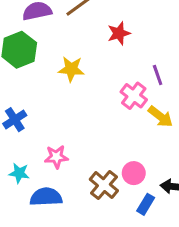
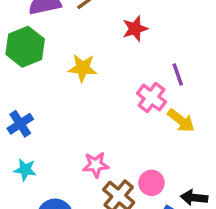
pink star: (56, 157) -> (96, 165), moved
cyan star: (19, 173) -> (25, 170), moved

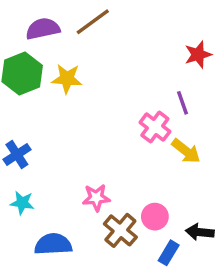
red star: (135, 29) -> (198, 55), moved
yellow star: (83, 68) -> (67, 79), moved

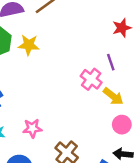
pink star: (96, 198) -> (32, 128), moved
pink circle: (155, 217) -> (122, 125), moved

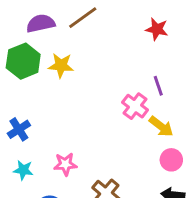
red star: (122, 28) -> (157, 29), moved, turned 30

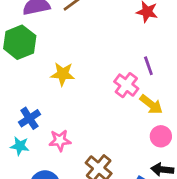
yellow star: (61, 65) -> (63, 74), moved
blue cross: (19, 129) -> (29, 118), moved

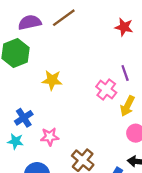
yellow arrow: (151, 104) -> (127, 106), turned 78

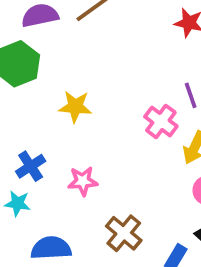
pink star: (50, 137) -> (83, 181), moved

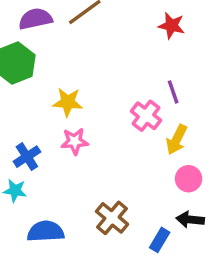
pink star: (83, 181) -> (75, 141), moved

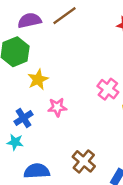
yellow star: (68, 102) -> (38, 79), moved, turned -30

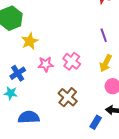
pink cross: (108, 89) -> (72, 61), moved
brown cross: (84, 161) -> (68, 97), moved

